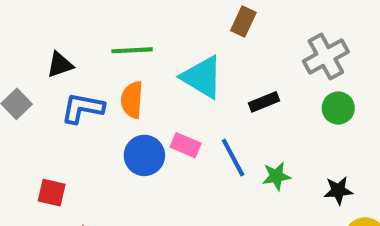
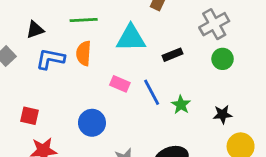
cyan triangle: (202, 77) -> (131, 38), turned -32
blue circle: (144, 155) -> (92, 123), moved
green star: (276, 176) -> (181, 105), turned -30

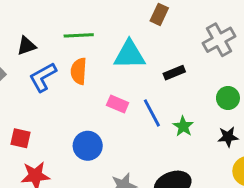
blue L-shape: (50, 59) -> (43, 77), turned -40
green circle: (223, 59) -> (228, 98), moved

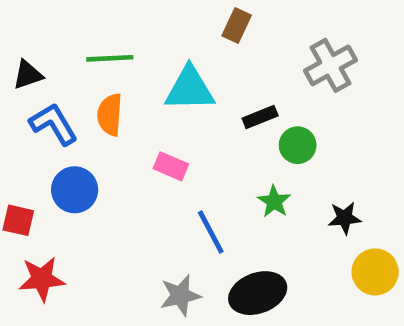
blue L-shape: (43, 77) -> (53, 124), turned 88
green circle: (228, 98) -> (298, 145), moved
blue line: (152, 113) -> (211, 232), moved
blue circle: (88, 146) -> (75, 190), moved

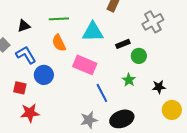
orange semicircle: (110, 115) -> (59, 43), turned -30
blue L-shape: (53, 124) -> (26, 55), moved
pink rectangle: (171, 166) -> (85, 65), size x1.6

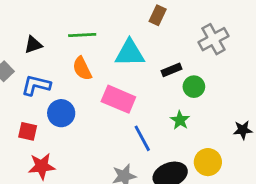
blue L-shape: (26, 55) -> (36, 85), turned -45
black star: (159, 87) -> (243, 130), moved
yellow circle: (172, 110) -> (208, 162), moved

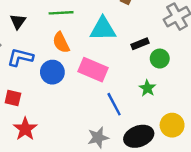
black triangle: (33, 45) -> (18, 22), turned -35
blue circle: (61, 113) -> (52, 72), moved
red star: (42, 166) -> (25, 129), turned -30

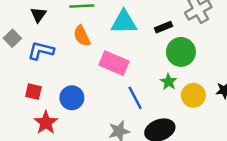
black rectangle: (140, 44) -> (164, 27), moved
green circle: (160, 59) -> (181, 52), size x1.5
blue circle: (52, 72) -> (72, 98), moved
yellow circle: (172, 125) -> (193, 95), moved

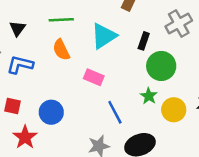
cyan triangle: (124, 22) -> (104, 36), turned -32
black rectangle: (164, 27) -> (144, 41), turned -49
pink rectangle: (114, 63) -> (94, 77), size x0.7

